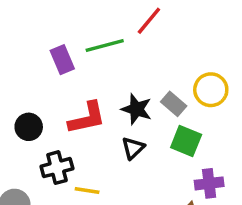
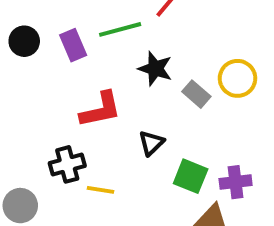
black star: (137, 109) -> (155, 69), moved
black circle: (29, 127) -> (24, 41), moved
green square: (186, 141) -> (191, 176), moved

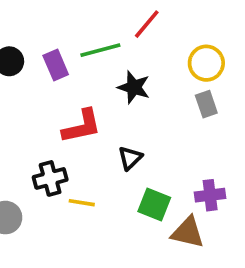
yellow circle: (237, 78) -> (206, 63), moved
gray rectangle: (196, 94) -> (206, 104), moved, turned 30
green square: (191, 176) -> (154, 204), moved

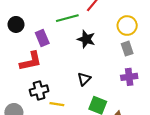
purple rectangle: (56, 65) -> (42, 38), moved
red L-shape: (82, 126) -> (31, 61), moved
purple cross: (210, 195) -> (129, 77), moved

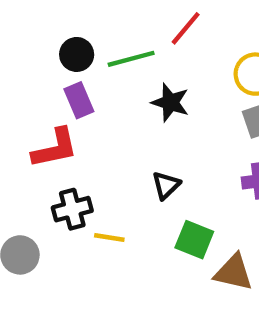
black circle: (16, 24) -> (77, 54), moved

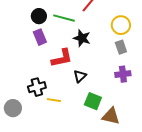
green line: (131, 59) -> (64, 18), turned 30
red L-shape: (55, 148) -> (62, 58), moved

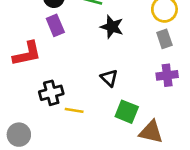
red L-shape: (62, 58) -> (27, 54), moved
black triangle: (80, 76) -> (109, 78), turned -32
gray circle: (13, 108) -> (19, 135), moved

